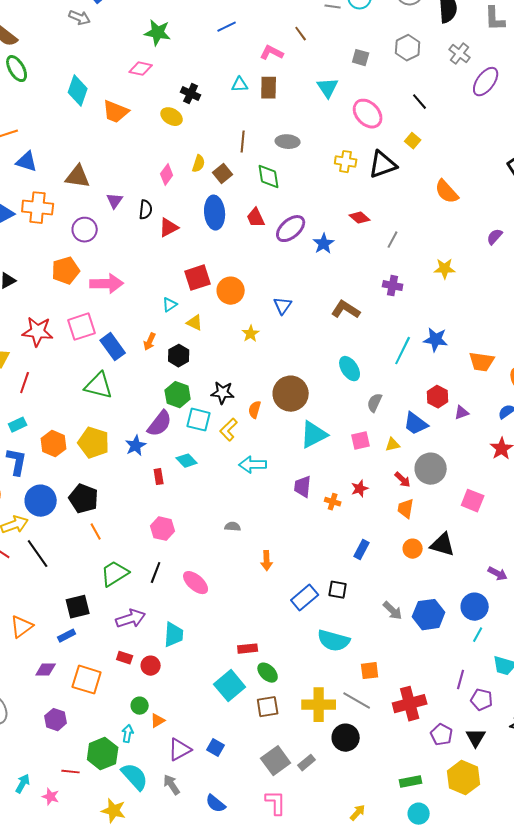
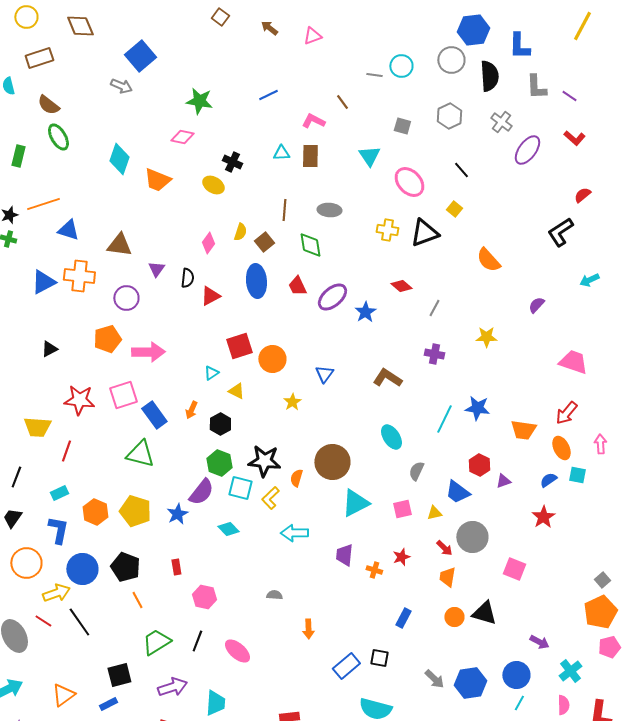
black star: (223, 393) -> (264, 461), size x1.4
red rectangle: (159, 477) -> (176, 567), moved

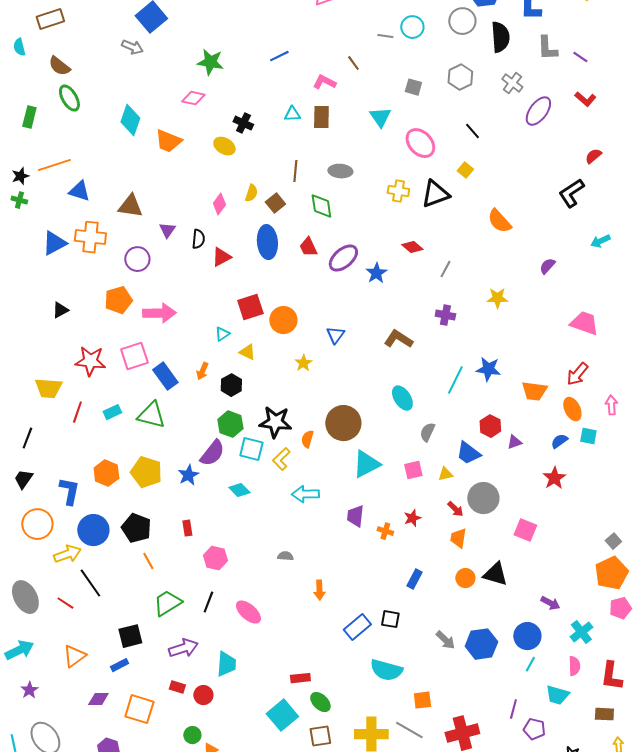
cyan rectangle: (59, 493) -> (112, 412), moved
red line: (43, 621) -> (65, 603), moved

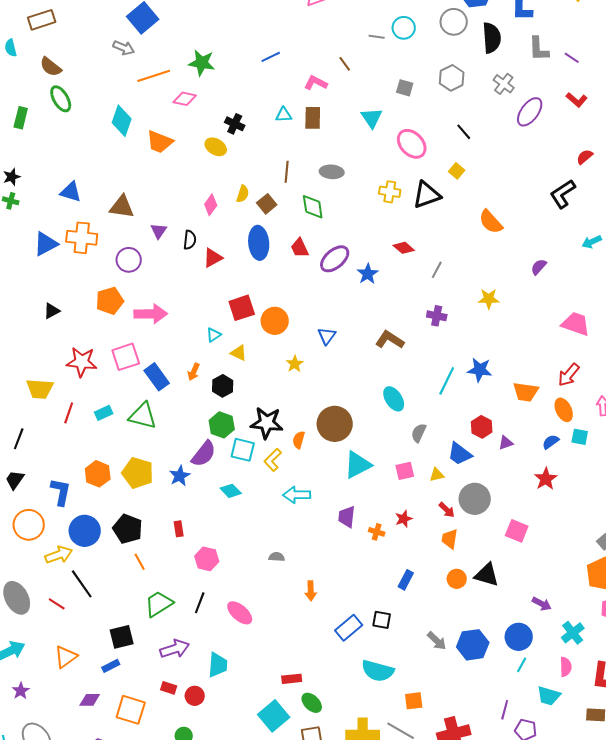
orange line: (54, 165) -> (154, 76), moved

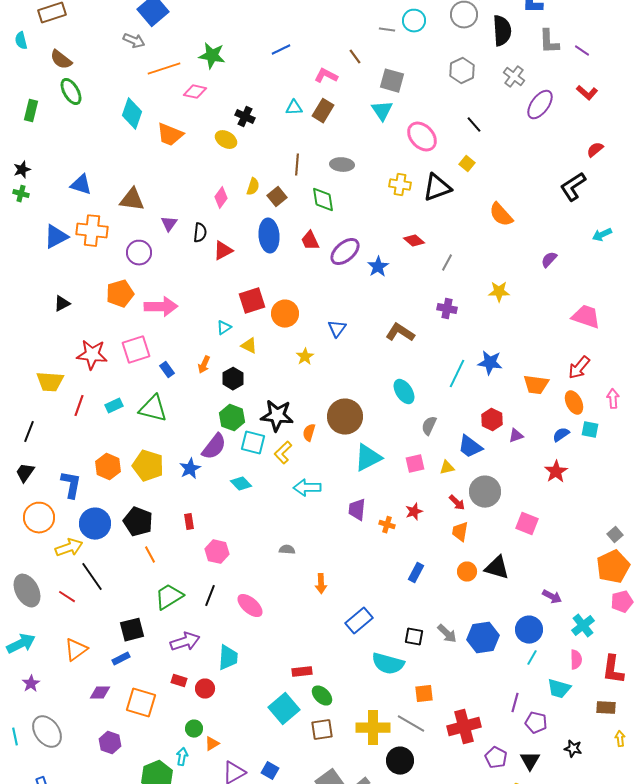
gray square: (405, 88) -> (392, 81), moved, size x1.4
brown rectangle: (313, 118) -> (323, 111), turned 30
blue rectangle: (157, 377) -> (167, 370), size x0.6
black square: (382, 620) -> (414, 637), moved

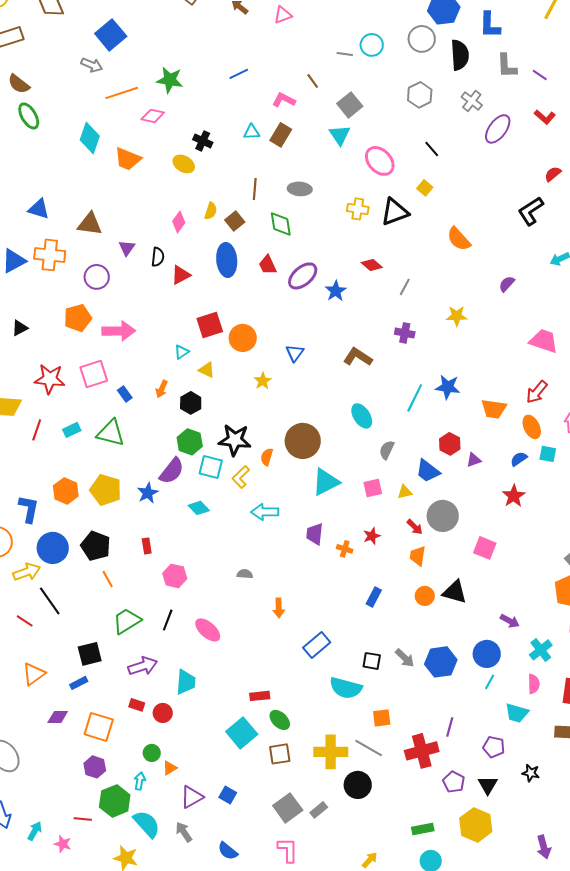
gray square: (392, 81) -> (350, 105), turned 35
purple line: (515, 703) -> (450, 727), moved
purple hexagon: (110, 743) -> (95, 767), moved

